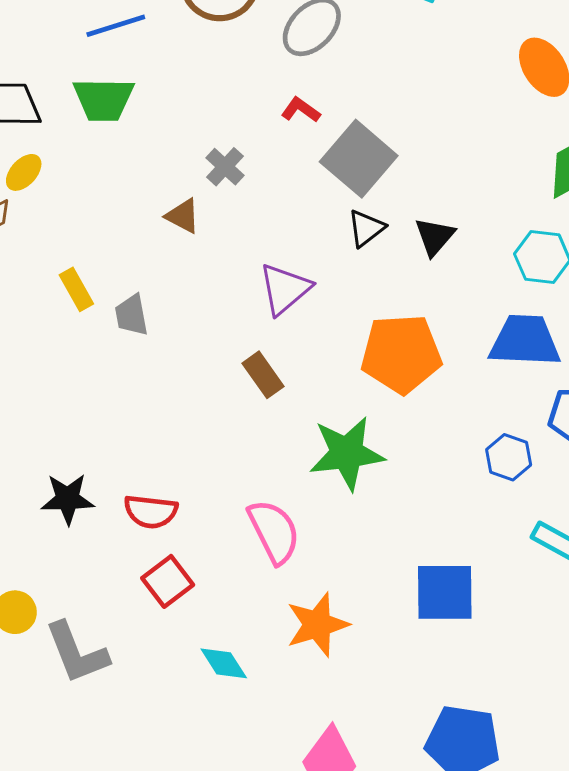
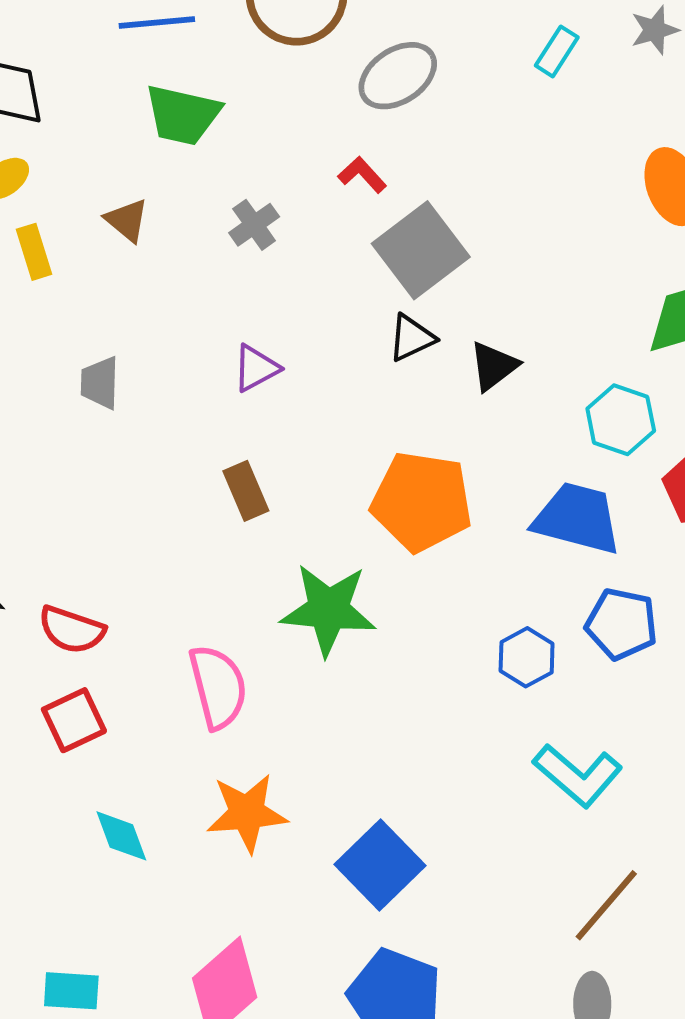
green trapezoid: (103, 99) -> (183, 115), moved
brown triangle: (183, 216) -> (127, 220), moved
yellow rectangle: (76, 289) -> (34, 252), moved
purple triangle: (285, 289) -> (256, 368), moved, size x0.7
blue square: (445, 592) -> (380, 865), moved, turned 34

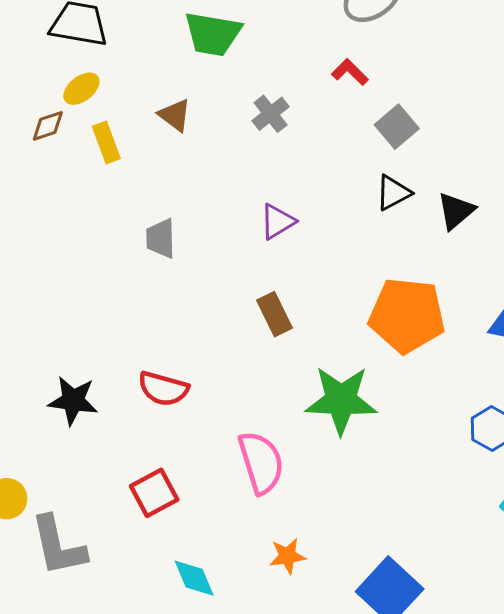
gray square: (421, 250) -> (397, 127), size x0.6
red semicircle: (72, 630) -> (163, 389), moved
orange star: (247, 813) -> (288, 556), size x0.6

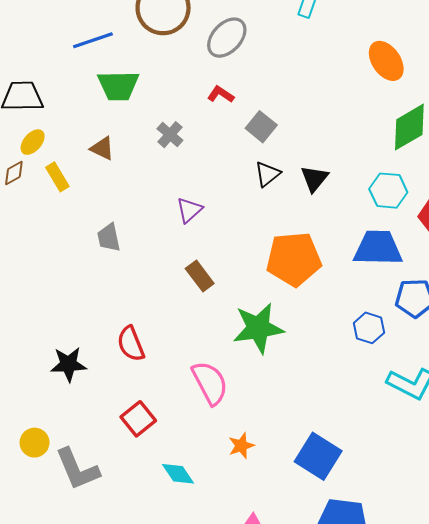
red semicircle: (163, 389) -> (131, 344), turned 63

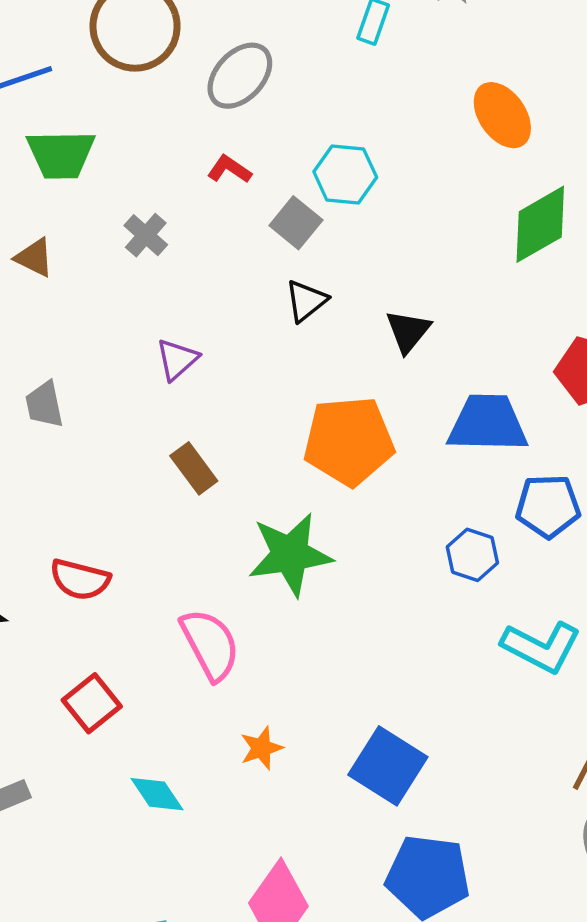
black triangle: (314, 179) -> (408, 331), moved
cyan hexagon: (388, 191) -> (345, 175), moved
red semicircle: (131, 344) -> (80, 580), turned -54

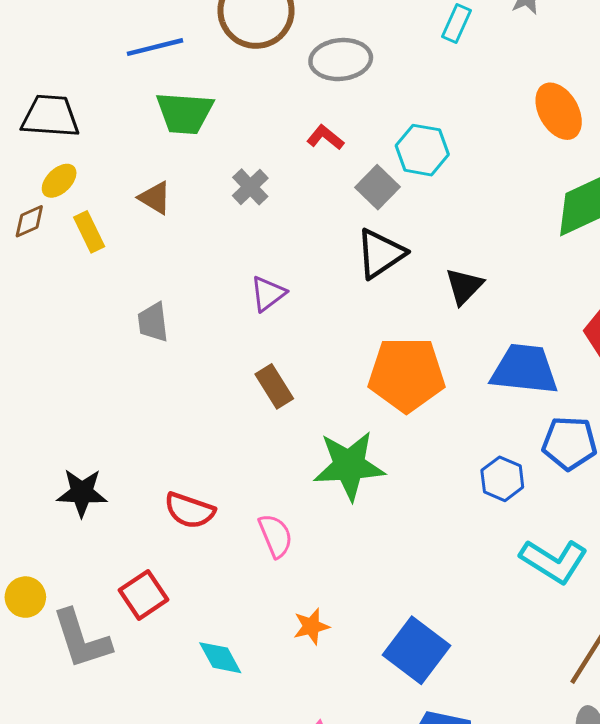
gray ellipse: (240, 76) -> (341, 60), turned 36
black triangle: (306, 301) -> (381, 253), size x1.4
red semicircle: (80, 580) -> (190, 510), moved
pink semicircle: (210, 644) -> (276, 536), size x0.7
red square: (92, 703) -> (144, 595), moved

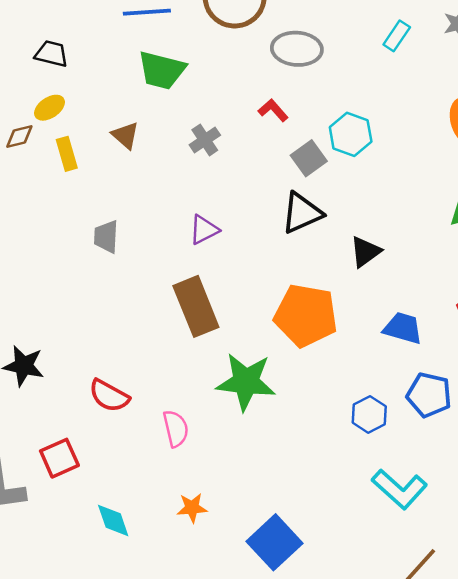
black trapezoid: (50, 116) -> (51, 54), size x0.7
blue trapezoid: (524, 369) -> (403, 328), size x0.7
brown rectangle: (274, 386) -> (196, 306), size x1.6

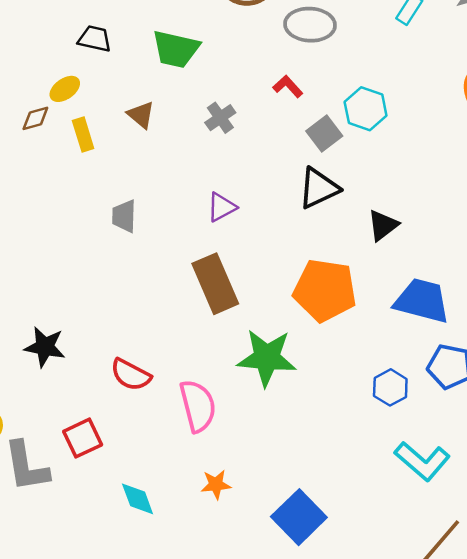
black trapezoid: (51, 54) -> (95, 39), moved
blue trapezoid: (403, 328) -> (422, 301), size x1.4
pink semicircle: (176, 429) -> (198, 406), size x1.4

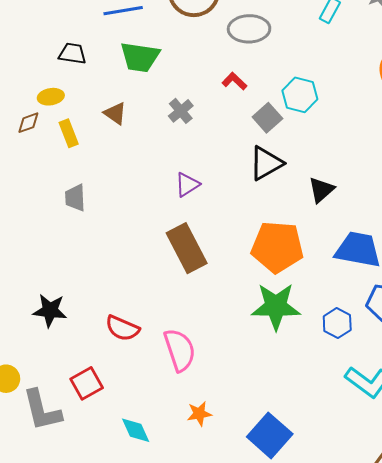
yellow ellipse: (65, 89) -> (51, 97), turned 30
gray trapezoid: (124, 216) -> (75, 198), moved
green star: (267, 358) -> (276, 306), moved

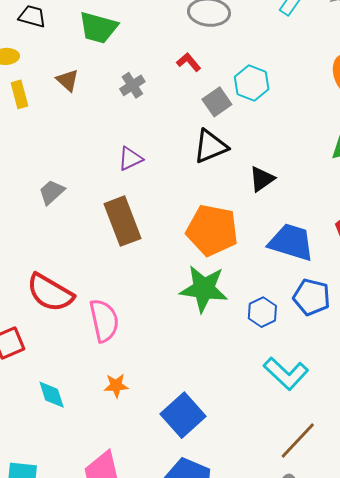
gray trapezoid: (75, 198) -> (52, 192), moved, turned 44
red semicircle: (122, 328) -> (50, 293), size x1.4

